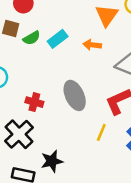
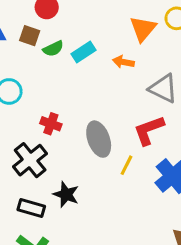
gray ellipse: (75, 95) -> (99, 139), moved
black star: (52, 161) -> (66, 194), turned 30

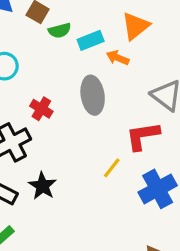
orange triangle: (143, 29) -> (136, 26), moved
orange arrow: (123, 62) -> (118, 58), moved
gray ellipse: (99, 139) -> (93, 95), moved

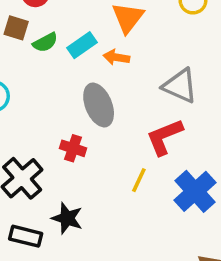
red cross: (41, 109) -> (73, 148), moved

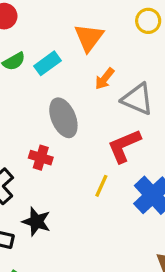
orange arrow: (116, 57) -> (105, 79), moved, turned -60

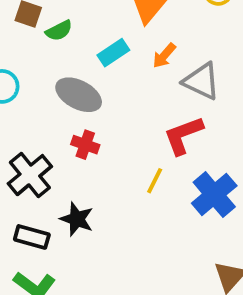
cyan rectangle: (47, 63) -> (113, 53), moved
gray ellipse: (63, 118) -> (79, 95), moved, turned -42

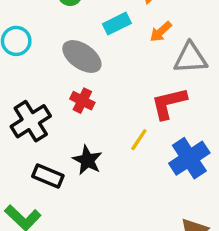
gray triangle: (202, 81) -> (191, 58), turned -36
black star: (77, 219) -> (87, 160), moved
black rectangle: (32, 237) -> (48, 176), moved

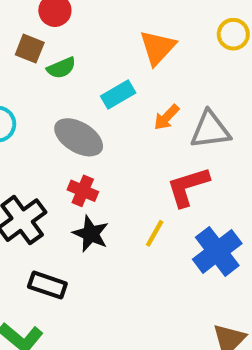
orange arrow: (161, 32) -> (166, 117), moved
black star: (87, 160) -> (91, 234), moved

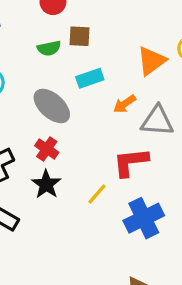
orange triangle: (157, 48) -> (152, 61), moved
brown square: (30, 49) -> (80, 36), moved, turned -30

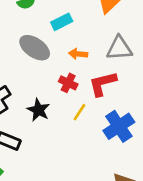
orange arrow: (125, 104) -> (78, 54), moved, turned 48
red cross: (47, 149) -> (68, 83), moved

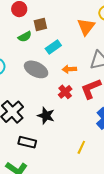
red cross: (68, 83) -> (65, 92), turned 32
yellow line: (79, 112) -> (81, 147), moved

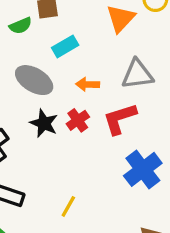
black star: (46, 116) -> (44, 123), moved
yellow line: (81, 147) -> (68, 206), moved

